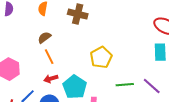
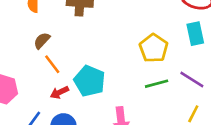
yellow pentagon: (101, 57) -> (154, 48), moved
cyan pentagon: (75, 87) -> (90, 81), moved

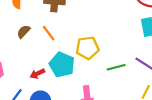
yellow pentagon: (154, 48) -> (87, 48), moved, turned 30
orange line: (52, 64) -> (49, 33), moved

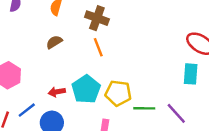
orange line: (49, 33) -> (98, 47), moved
yellow pentagon: (87, 48) -> (118, 93), moved

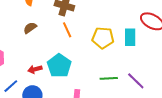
cyan rectangle: (191, 74) -> (130, 37), moved
yellow pentagon: (118, 93) -> (103, 38), moved

